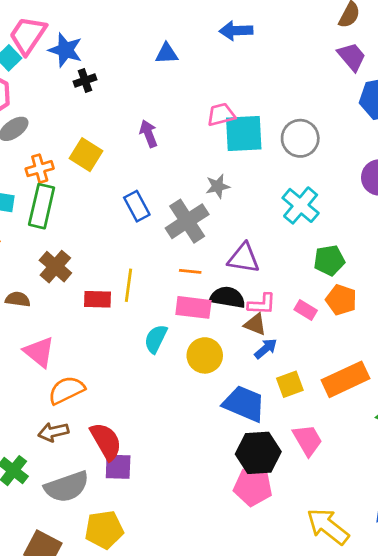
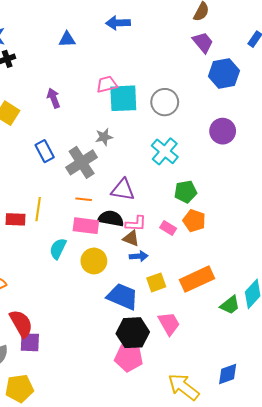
blue arrow: (266, 349) -> (139, 256), turned 36

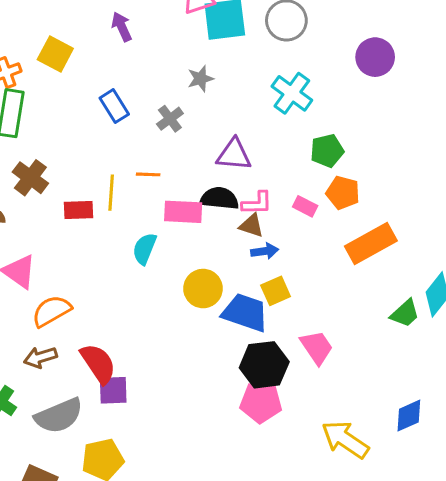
gray cross: (82, 162) -> (170, 119), size x0.6
orange line: (84, 199) -> (148, 174), moved
yellow circle: (94, 261) -> (203, 289), moved
orange rectangle: (197, 279) -> (371, 244), moved
yellow square: (156, 282) -> (276, 291), moved

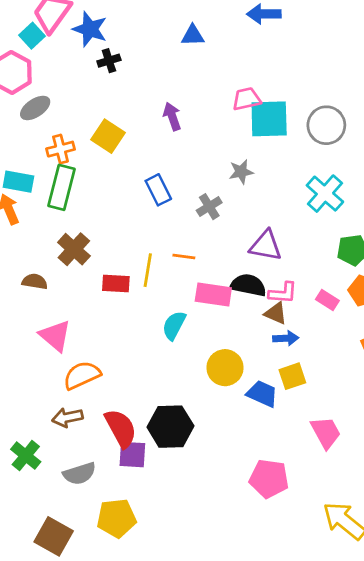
blue trapezoid: (245, 313) -> (262, 394), size x0.7
black hexagon: (264, 365) -> (170, 427), moved
gray semicircle: (59, 416) -> (79, 474), size x0.7

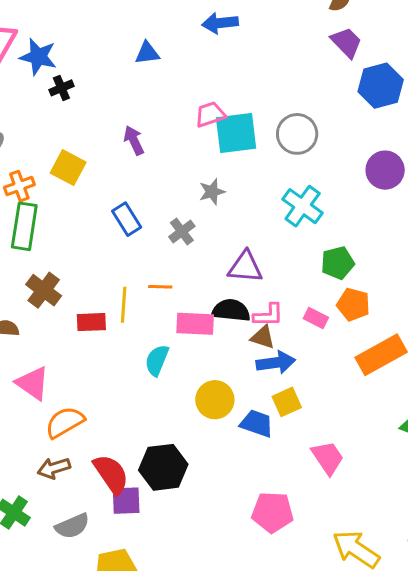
blue arrow: (286, 338) -> (276, 363), size x1.4

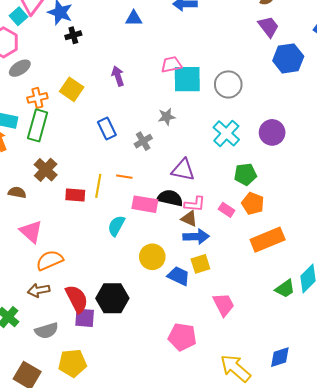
purple circle: (385, 170) -> (272, 132), moved

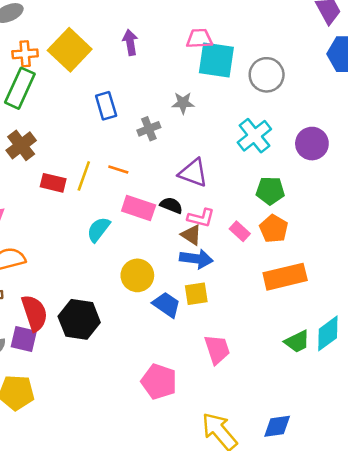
yellow square: (72, 89) -> (70, 50), size x1.4
black semicircle: (170, 198) -> (171, 205), size x0.7
purple square: (85, 318) -> (24, 339), moved

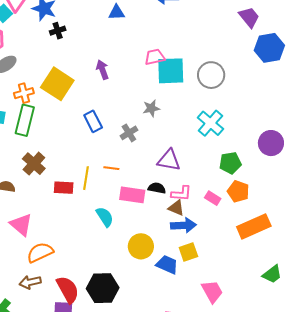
purple circle: (312, 144) -> (271, 143), moved
cyan semicircle: (98, 229) -> (105, 217), turned 120

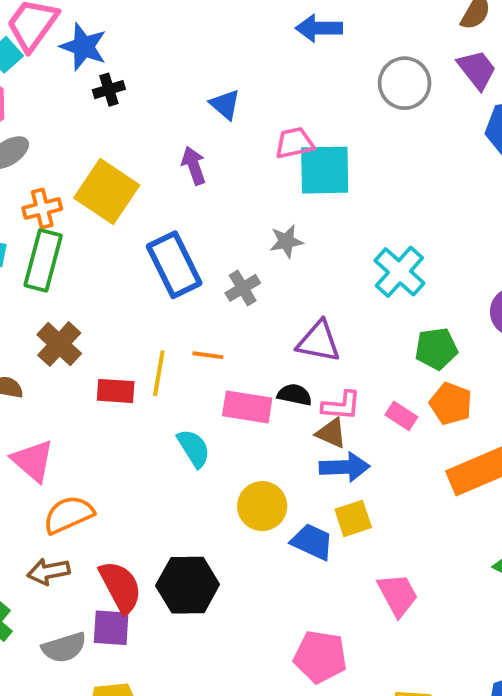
blue triangle: (117, 12) -> (225, 104), moved, turned 42
gray circle: (211, 75) -> (405, 83), moved
blue rectangle: (93, 121) -> (174, 265), size x1.5

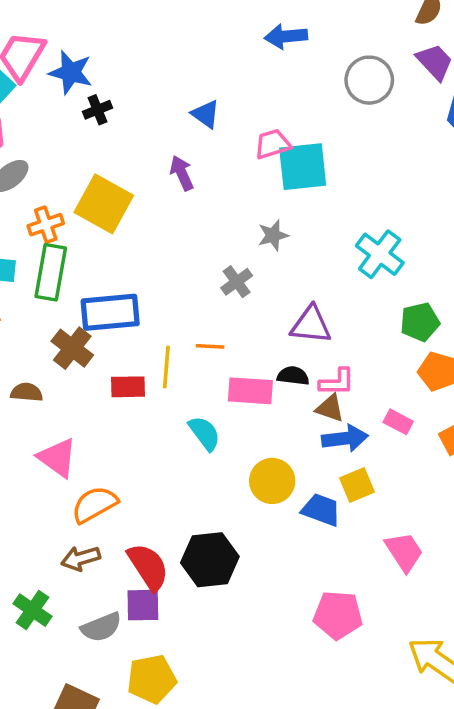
blue rectangle: (174, 265) -> (110, 312), moved, turned -64
pink rectangle: (401, 416) -> (398, 422), moved

